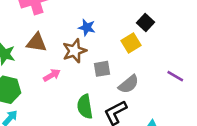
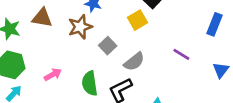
gray square: (102, 69) -> (108, 46), turned -35
pink arrow: (52, 75) -> (53, 75), moved

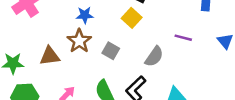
brown triangle: (42, 18) -> (50, 56), moved
gray semicircle: (134, 62) -> (154, 57), moved

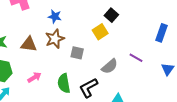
blue star: (85, 15) -> (55, 17), moved
gray square: (111, 51) -> (77, 53), turned -32

